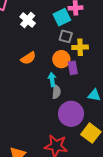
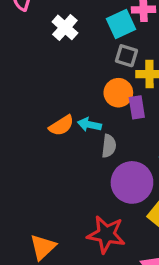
orange semicircle: (28, 58) -> (61, 126), moved
cyan arrow: (52, 80) -> (89, 125), moved, turned -72

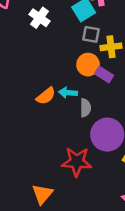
purple rectangle: (137, 107) -> (104, 75), turned -42
red star: (106, 234) -> (77, 162), moved

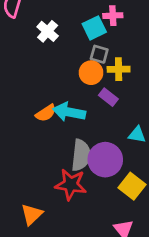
orange circle: (88, 65) -> (91, 73), moved
cyan arrow: (68, 93) -> (69, 112), size x1.6
gray semicircle: (85, 108) -> (81, 155), moved, size x1.6

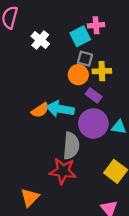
purple circle: (105, 160) -> (93, 123), moved

